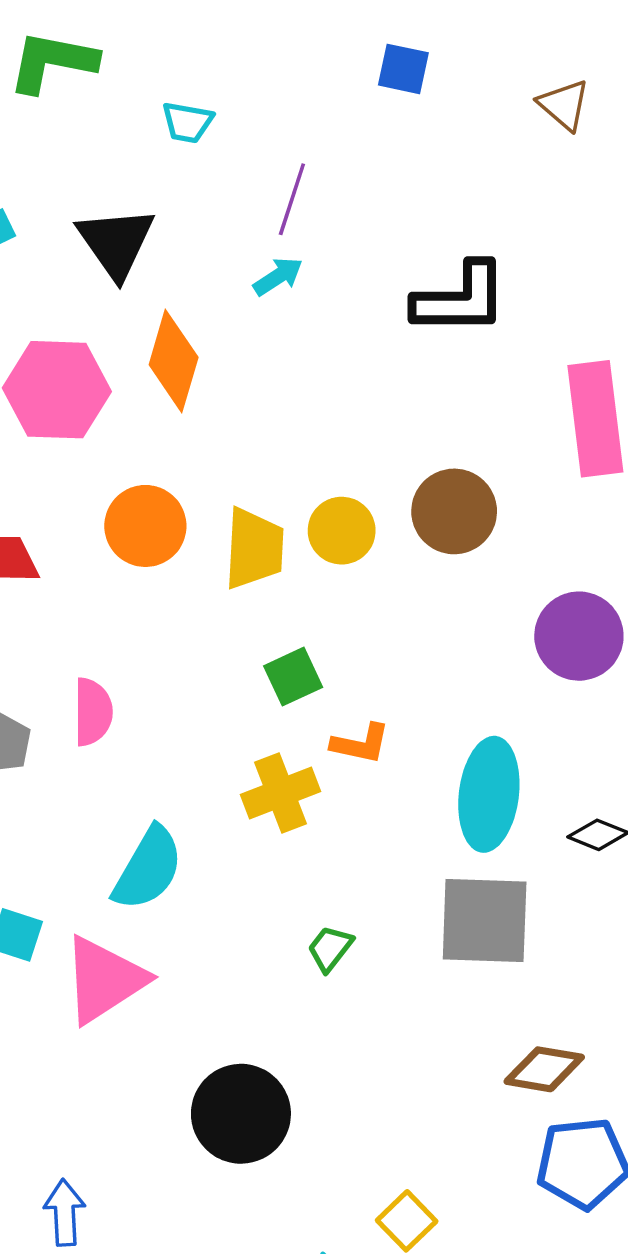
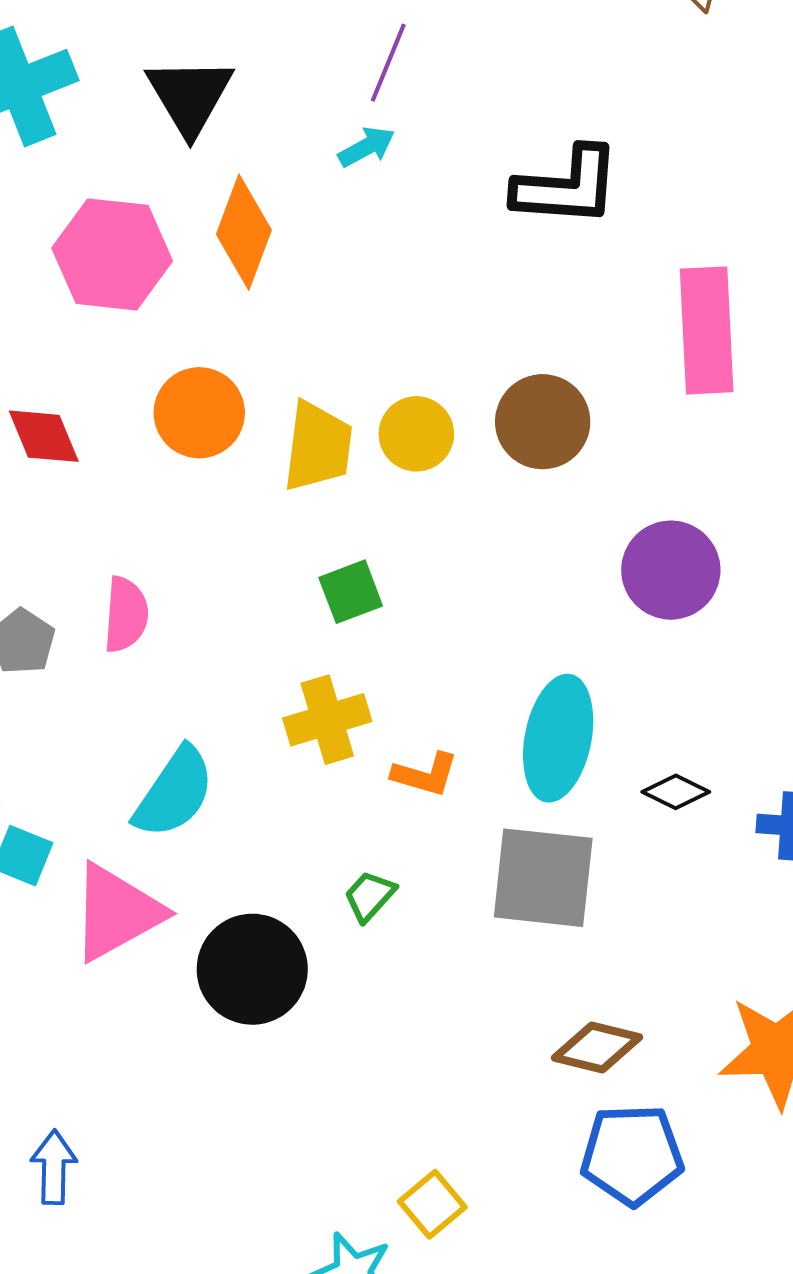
orange L-shape: (361, 744) -> (425, 774), moved
black circle: (241, 1114) -> (252, 969), moved

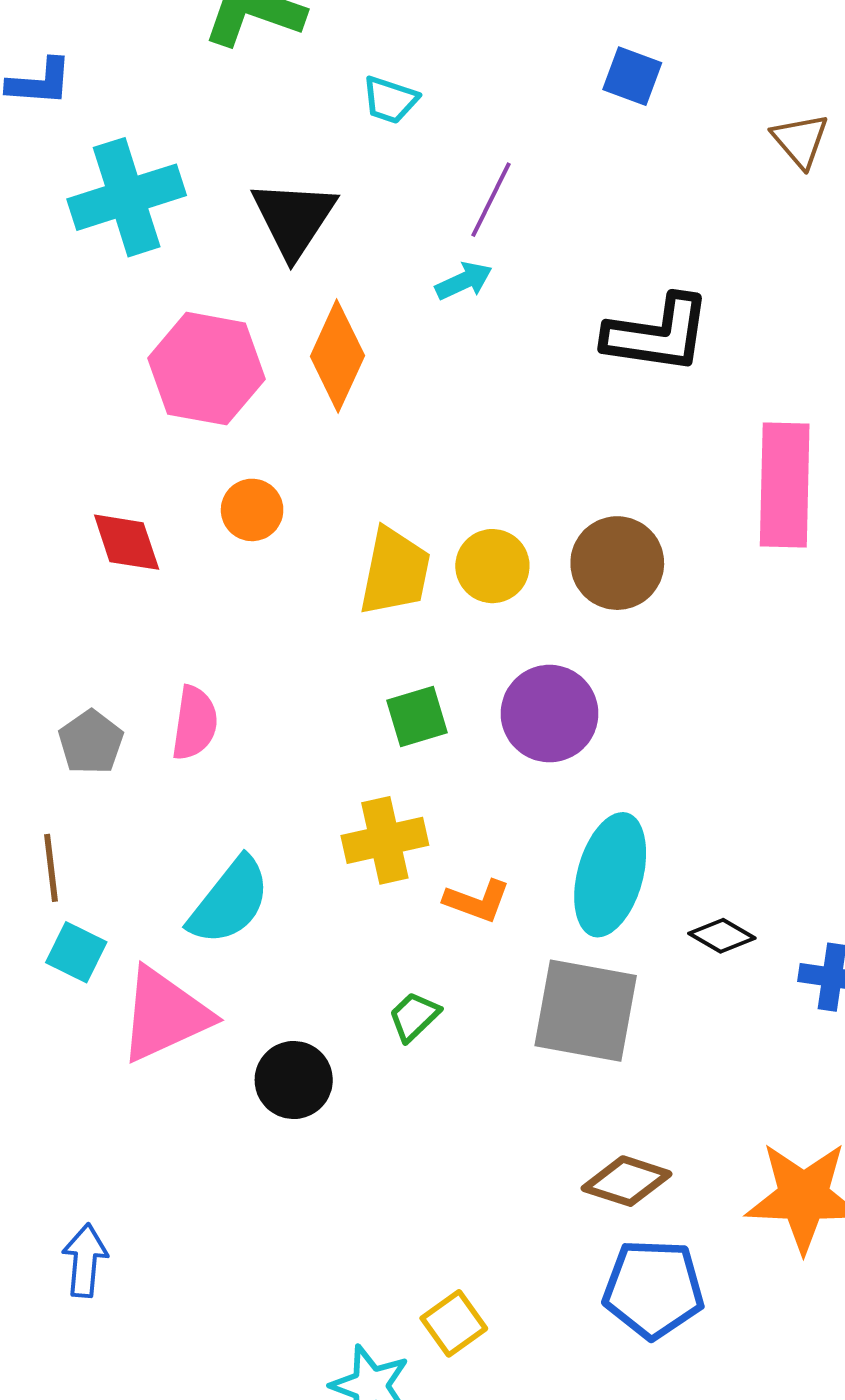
orange circle: (199, 413) -> (252, 510), moved, size x0.7
purple circle: (671, 570) -> (550, 714), moved
black circle: (252, 969) -> (294, 1080), size x0.7

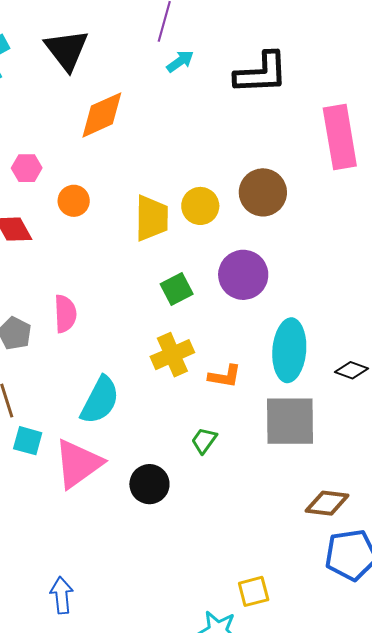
cyan arrow: (464, 281) -> (180, 61), moved
orange diamond: (337, 356) -> (102, 115), turned 52
pink hexagon: (207, 369) -> (27, 168), moved, size x0.5
yellow square: (454, 1323) -> (254, 591), turned 32

